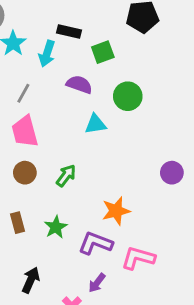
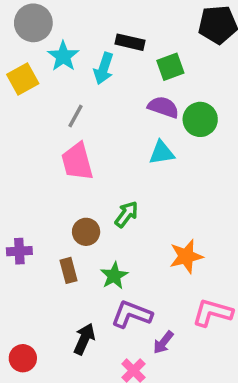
purple semicircle: (79, 84) -> (163, 107), moved
brown circle: (25, 173) -> (86, 232), moved
purple L-shape: (95, 243) -> (132, 314), moved

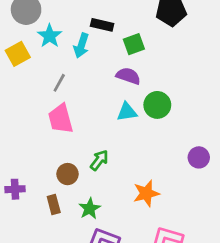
green circle: (200, 119) -> (157, 105), moved

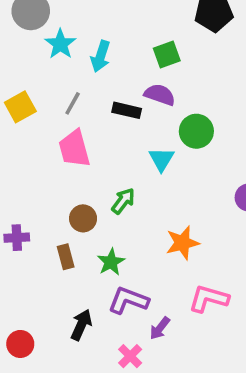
black rectangle: (102, 25) -> (127, 110), moved
yellow square: (18, 54) -> (20, 107), moved
cyan triangle: (127, 112) -> (161, 159), moved, turned -50

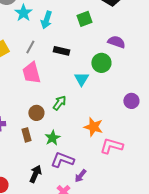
purple semicircle: (160, 95) -> (116, 42), moved
orange star: (182, 243) -> (93, 127), turned 30
pink L-shape: (209, 299) -> (111, 146), moved

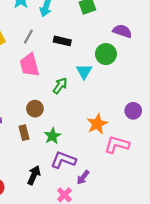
purple circle: (131, 101) -> (133, 111), moved
green arrow: (59, 103) -> (60, 86), moved
orange star: (93, 127) -> (97, 124), turned 30

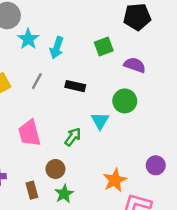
purple semicircle: (122, 31) -> (135, 65), moved
pink trapezoid: (29, 65) -> (29, 133), moved
brown circle: (35, 109) -> (55, 169), moved

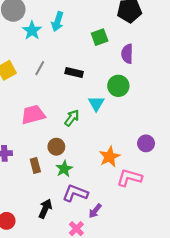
cyan arrow: (57, 48) -> (57, 22), moved
purple semicircle: (135, 65) -> (127, 54), turned -108
pink trapezoid: (29, 133) -> (33, 115), turned 90

